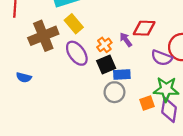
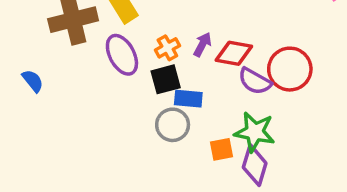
red diamond: (144, 28) -> (234, 53), moved
purple arrow: (126, 40) -> (202, 44), turned 56
blue semicircle: (24, 77) -> (33, 81), turned -152

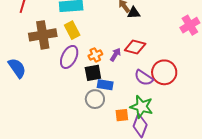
red diamond: (234, 53) -> (135, 47), moved
purple ellipse: (122, 55) -> (69, 57), turned 50
blue semicircle: (33, 81) -> (17, 68), size x1.5

